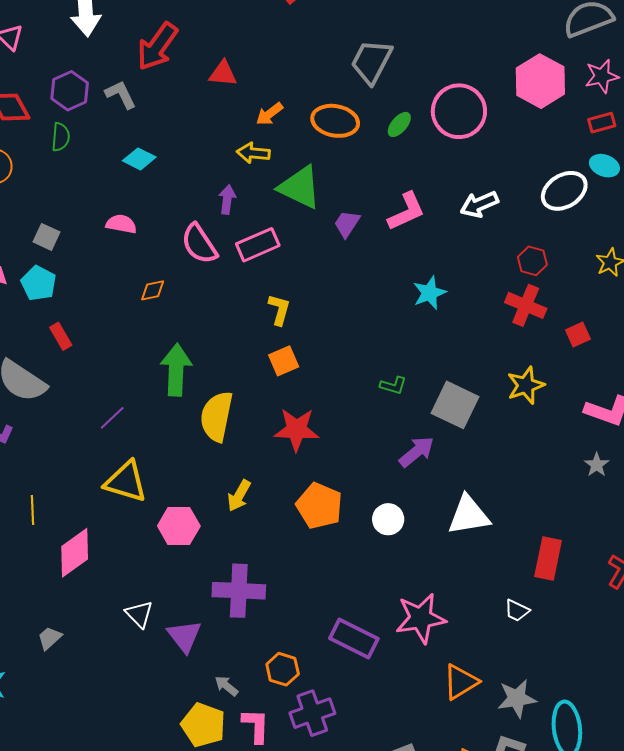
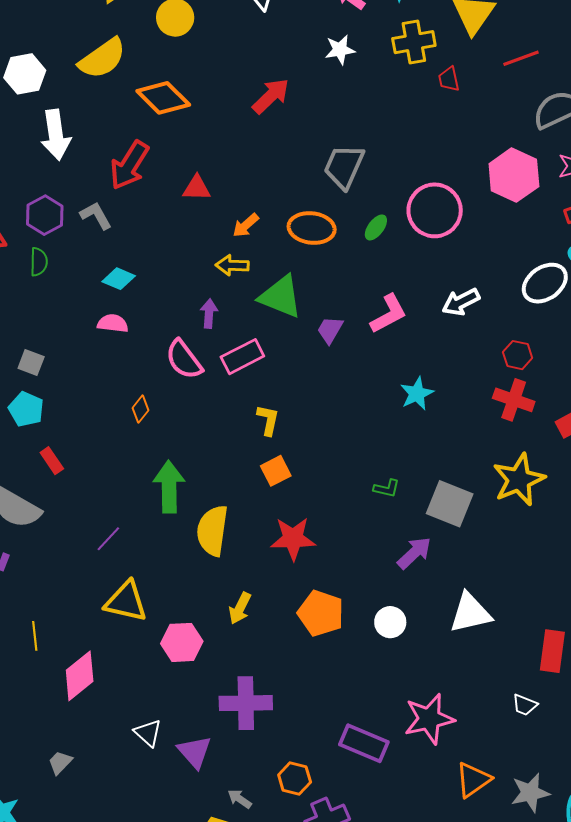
pink semicircle: (121, 224) -> (113, 323), moved
orange diamond: (153, 290) -> (141, 409), turned -36
yellow star: (526, 385) -> (519, 480), size x1.4

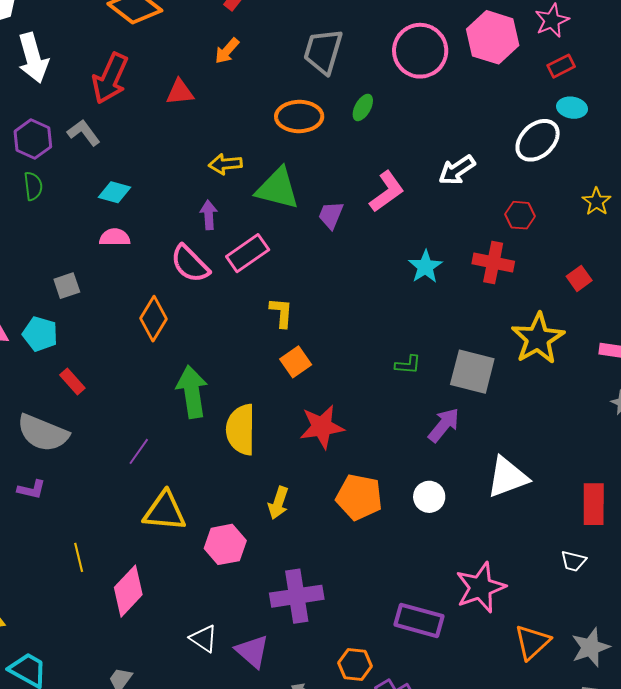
pink circle: (435, 210) -> (420, 51), moved
orange arrow: (246, 225) -> (227, 51), moved
gray square: (31, 363) -> (67, 286), moved, turned -32
red cross: (514, 400) -> (493, 263), moved
orange diamond: (141, 409) -> (153, 319), size x1.6

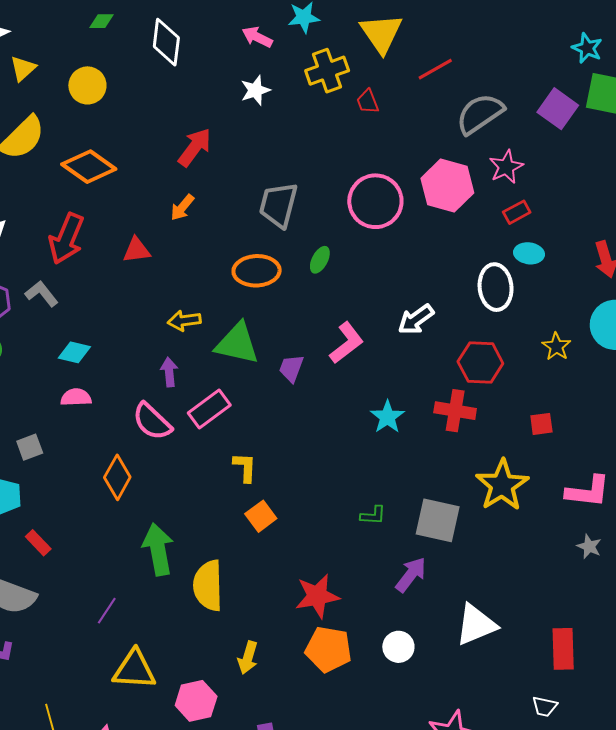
white ellipse: (538, 140) -> (496, 287), turned -51
red hexagon: (520, 215) -> (480, 362), size x1.5
red square: (579, 278) -> (541, 424), turned 30
red star: (322, 427) -> (317, 596), moved

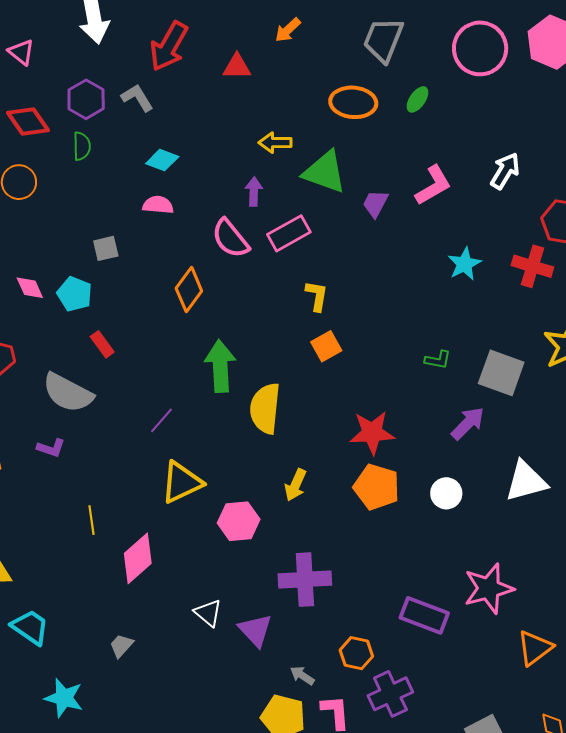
white arrow: (416, 319) -> (505, 171), turned 150
yellow triangle: (134, 670) -> (181, 482), turned -36

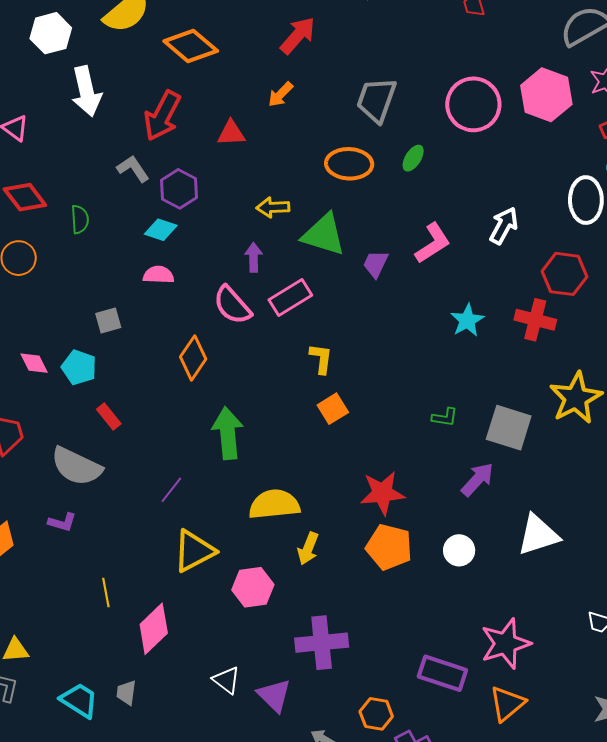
purple hexagon: (86, 99) -> (179, 189), moved
yellow semicircle: (265, 408) -> (274, 504), moved, turned 81
cyan trapezoid: (30, 627) -> (79, 700), moved
gray trapezoid: (121, 646) -> (126, 693), moved, turned -32
orange triangle: (535, 648) -> (507, 704), moved

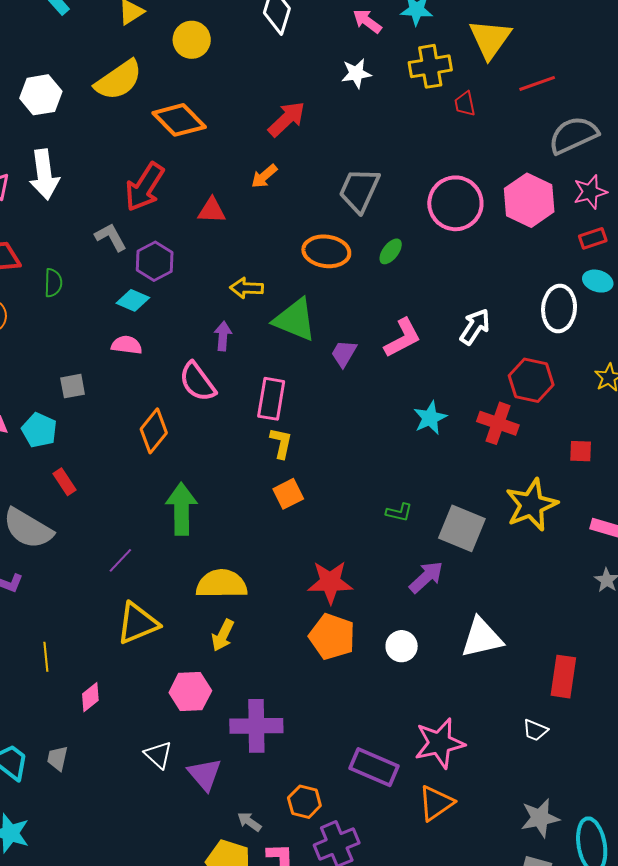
white arrow: (86, 91) -> (44, 174), moved
pink rectangle: (290, 297) -> (271, 399), moved, turned -54
yellow arrow: (308, 549) -> (223, 635), moved
pink hexagon: (253, 587) -> (190, 692), moved
pink diamond: (154, 629) -> (90, 697), size x0.6

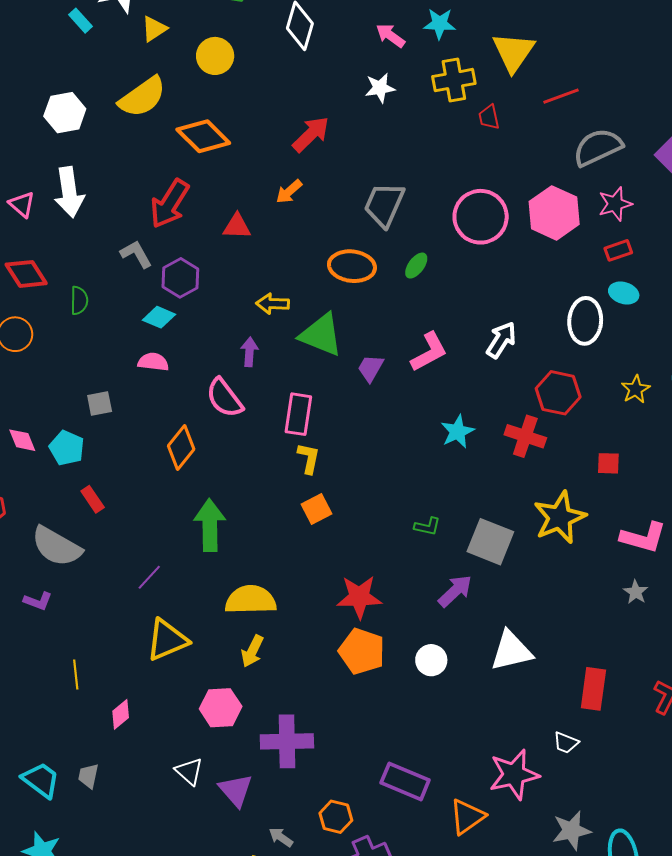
pink star: (440, 743) -> (514, 774), moved

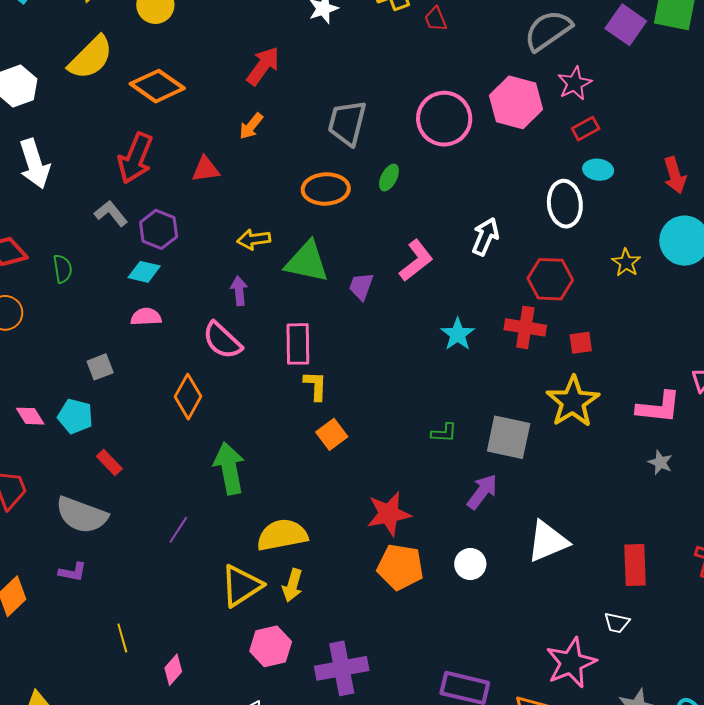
red square: (608, 463) -> (581, 343), moved
yellow triangle: (167, 640) -> (241, 586), moved

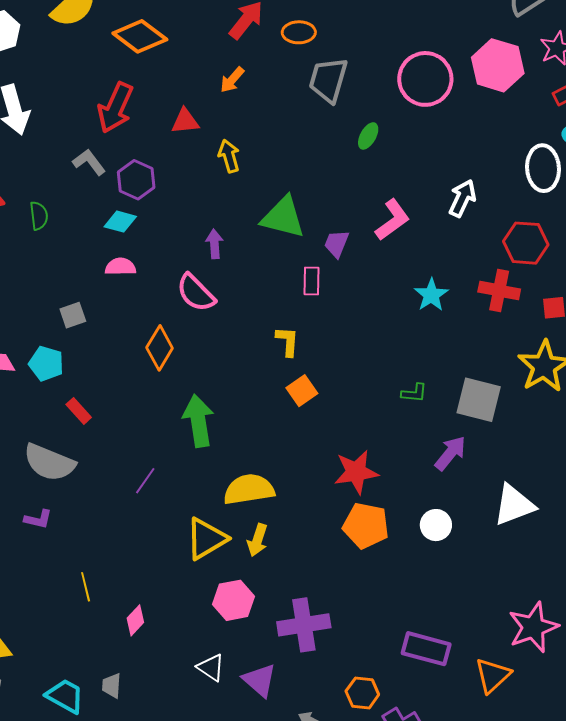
orange ellipse: (326, 189) -> (299, 32), moved, size x0.7
yellow arrow: (254, 239) -> (229, 156), moved, turned 80
pink rectangle: (298, 344) -> (311, 281), moved, size x0.7

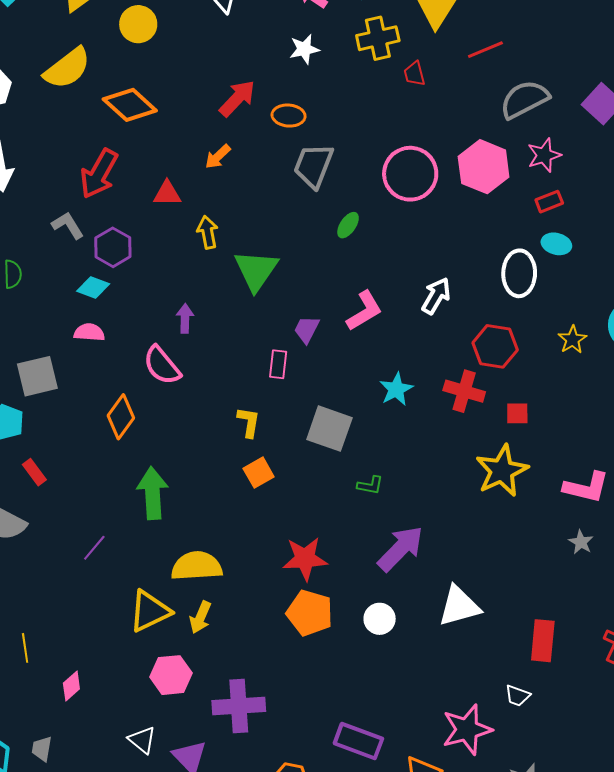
green triangle: (283, 217) -> (256, 270), moved, turned 45
gray square: (73, 315) -> (37, 376), size x1.6
gray square: (479, 400) -> (329, 429), moved
purple arrow: (450, 453) -> (401, 549), size x1.4

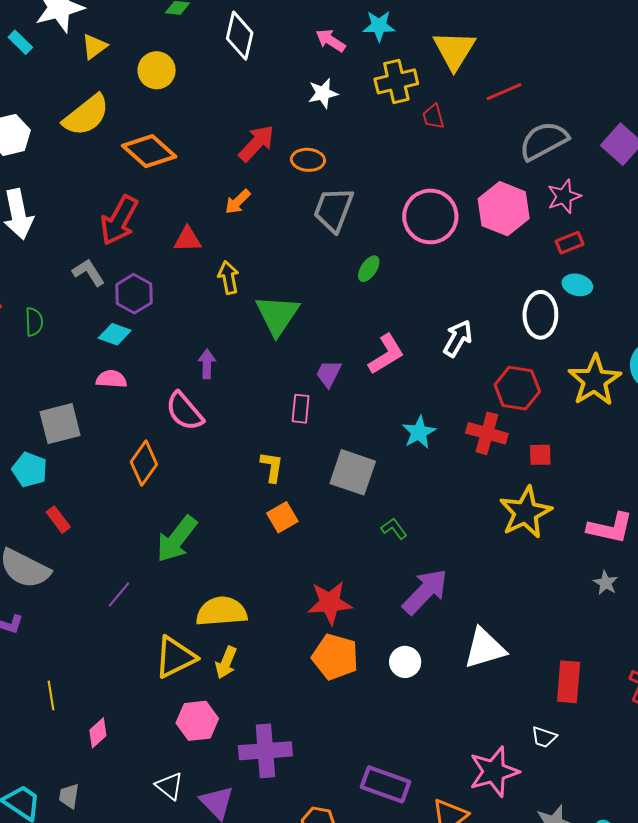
yellow star: (572, 340) -> (595, 380), size x1.8
green L-shape: (370, 485) -> (394, 529), turned -136
green arrow: (153, 493) -> (177, 539), turned -138

